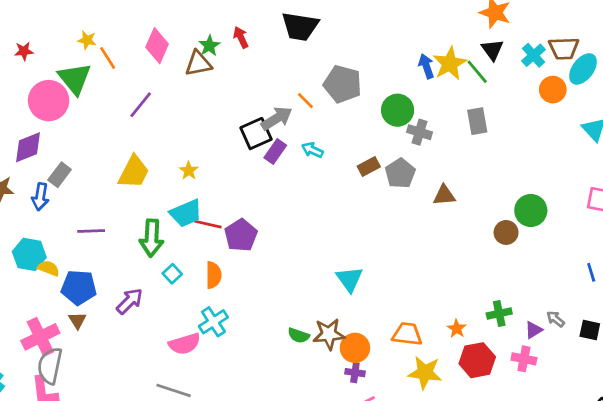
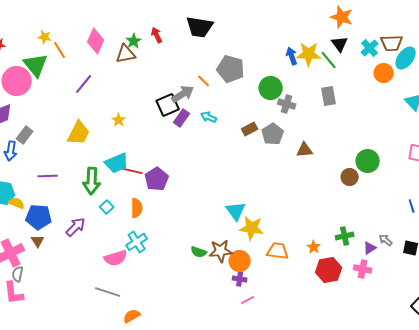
yellow star: (450, 63) -> (309, 54), turned 30
yellow star: (189, 171) -> (119, 120), moved
gray semicircle: (50, 366) -> (18, 274), size x0.6
yellow star: (425, 373) -> (252, 228), moved

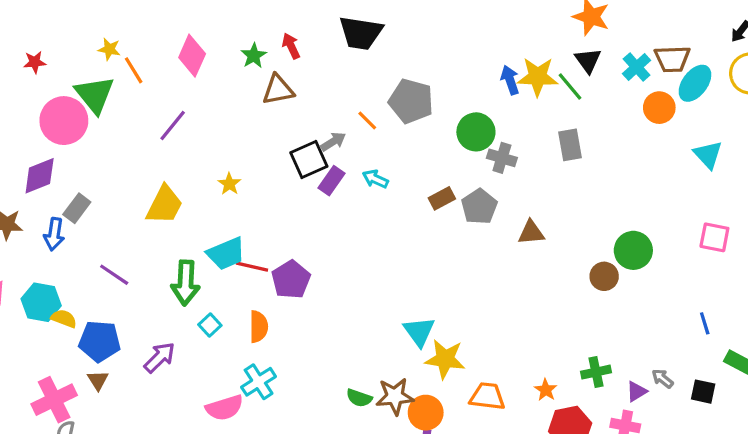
brown triangle: (126, 54) -> (278, 90), moved
gray arrow: (183, 94) -> (333, 142), size x0.7
purple line: (48, 176) -> (114, 275), turned 36

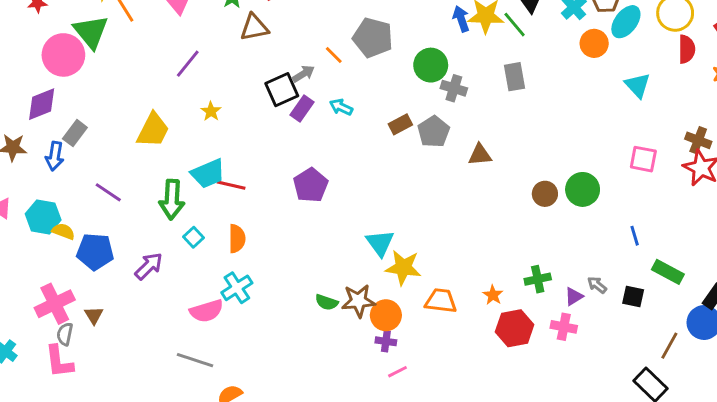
purple line: (173, 125) -> (188, 64), moved
green circle: (633, 250) -> (583, 189), moved
purple pentagon: (291, 280) -> (311, 185), moved
brown triangle: (98, 380) -> (94, 315), moved

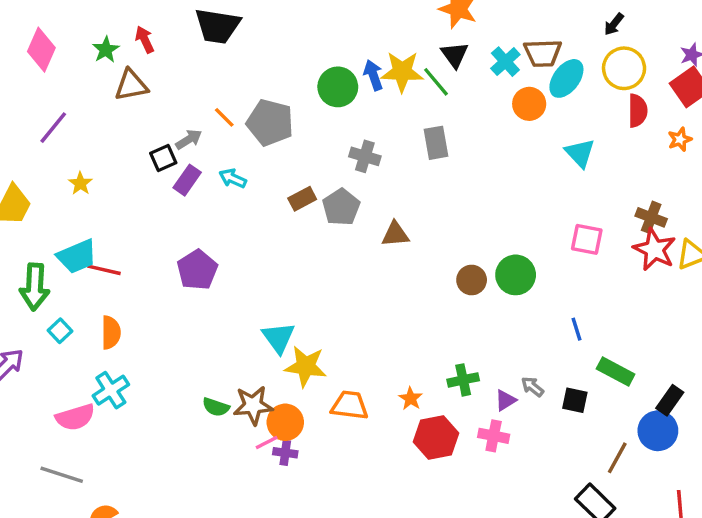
gray pentagon: (373, 38) -> (270, 122), moved
green circle: (431, 65) -> (338, 87), moved
black square: (282, 90) -> (163, 158), size x0.7
pink line: (397, 372) -> (267, 443), moved

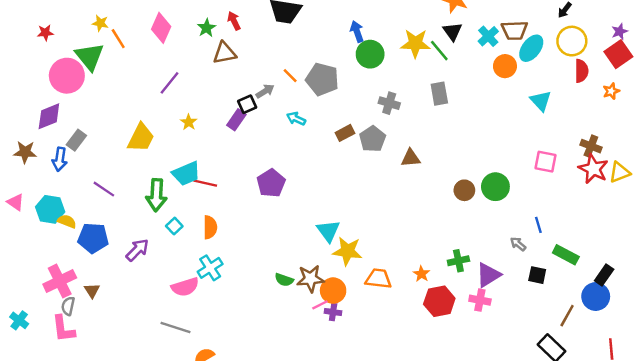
blue arrow: (373, 75) -> (357, 31), moved
purple rectangle: (187, 180) -> (236, 120), moved
gray arrow: (533, 387) -> (518, 244), moved
purple triangle: (505, 400) -> (488, 275), size x1.6

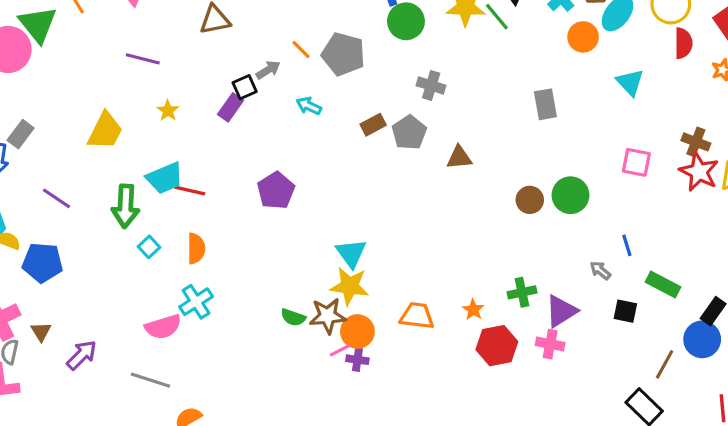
purple line: (170, 83) -> (143, 59), turned 65
gray rectangle: (439, 94) -> (545, 104), moved
purple arrow: (137, 250) -> (82, 355), moved
yellow star: (347, 251) -> (350, 286), moved

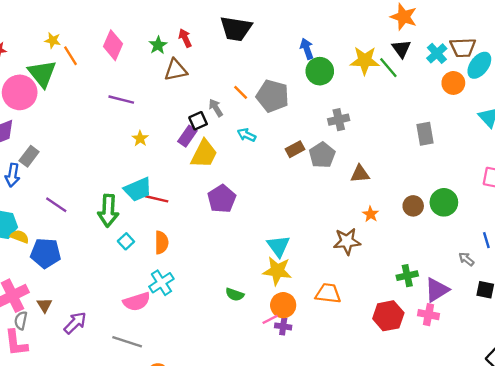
gray arrow: (268, 70) -> (216, 108), turned -90
gray cross: (431, 86) -> (339, 120), turned -30
yellow trapezoid: (105, 131) -> (204, 154), moved
orange star: (473, 310) -> (371, 214), moved
brown star: (328, 316) -> (347, 241), moved

